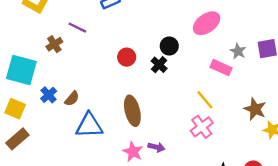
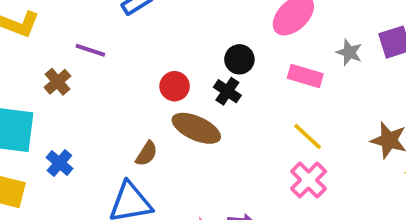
pink rectangle: (221, 68) -> (305, 76), moved
brown semicircle: (72, 99) -> (147, 154), moved
brown ellipse: (132, 111) -> (196, 128), moved, turned -44

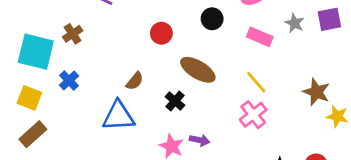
brown cross: (57, 82) -> (73, 34), moved
black cross: (227, 91) -> (175, 101), moved
brown ellipse: (196, 128) -> (198, 70), moved

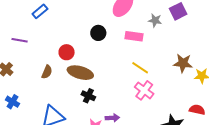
brown ellipse: (198, 70) -> (80, 73), moved
brown semicircle: (135, 81) -> (47, 72), moved

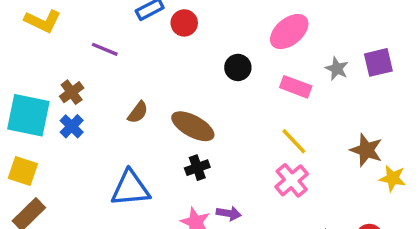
red circle: (67, 52) -> (184, 23), moved
black cross: (88, 96) -> (197, 168), turned 32
blue cross: (13, 102) -> (72, 126), moved

